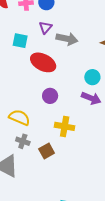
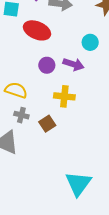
purple arrow: (91, 98) -> (73, 64), moved

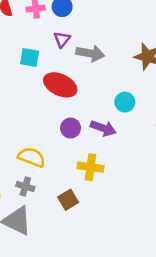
gray cross: (21, 115) -> (25, 187), moved

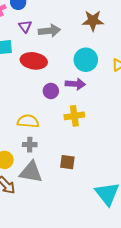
cyan circle: (125, 102) -> (86, 60), size x1.5
brown square: (68, 200) -> (67, 162), moved, turned -35

